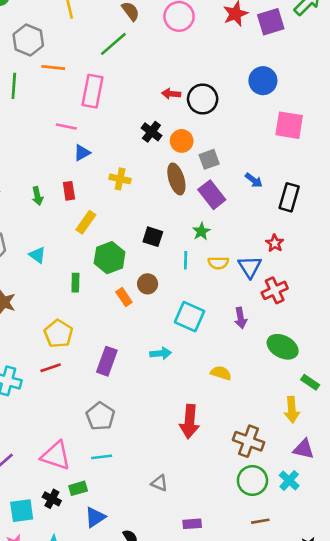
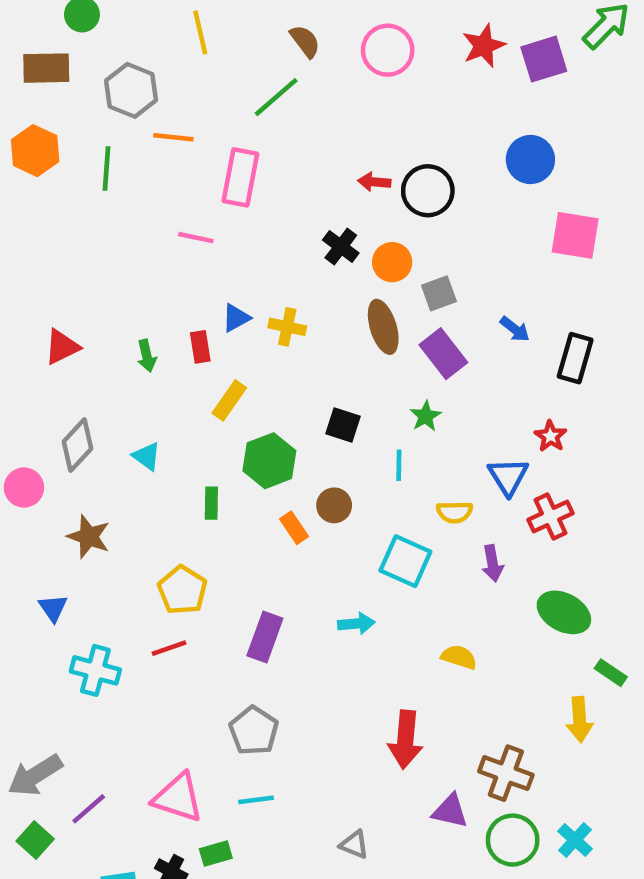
blue triangle: (82, 153) -> (236, 318), moved
yellow semicircle: (218, 263) -> (455, 512), moved
purple triangle: (304, 449) -> (450, 811), moved

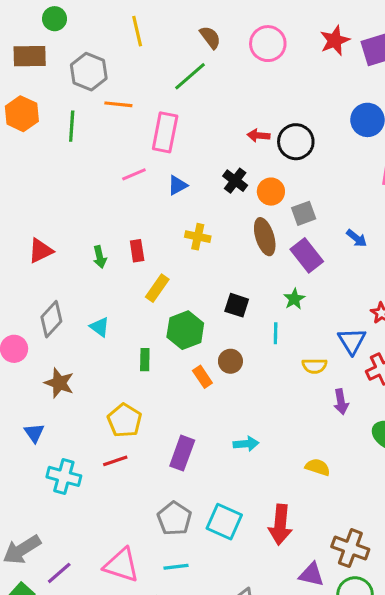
pink line: (196, 238) -> (134, 174), turned -35
blue triangle: (236, 318) -> (178, 185), moved
cyan square: (405, 561) -> (224, 522), moved

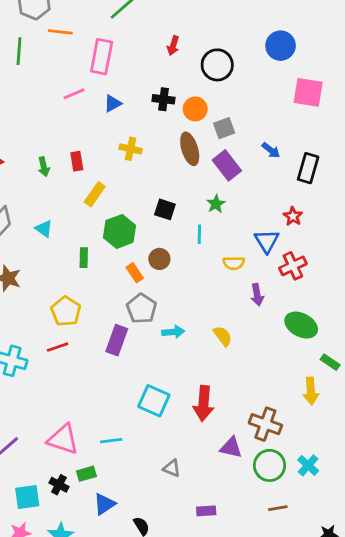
red arrow: (258, 135) -> (173, 46), moved, turned -78
black cross: (235, 181) -> (164, 99), turned -30
yellow semicircle: (318, 467) -> (223, 336), moved, turned 35
gray pentagon: (174, 518) -> (142, 309), moved

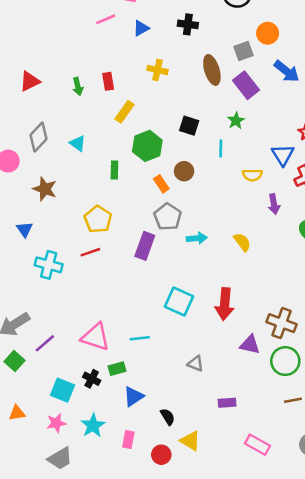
orange circle: (195, 109) -> (268, 33), moved
blue arrow: (271, 150) -> (287, 71), size x1.5
cyan square: (27, 497) -> (63, 390), turned 30

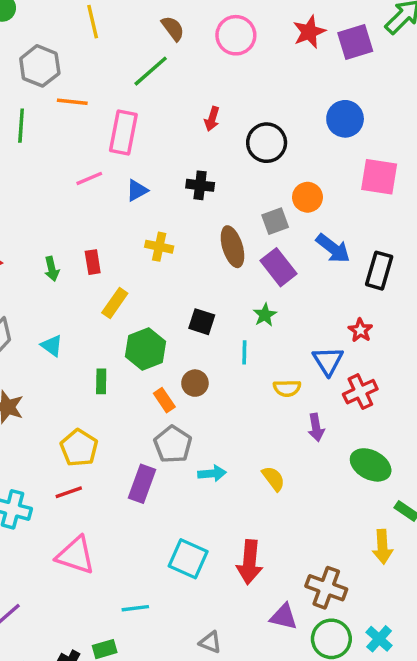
pink triangle: (95, 337) -> (76, 555), moved

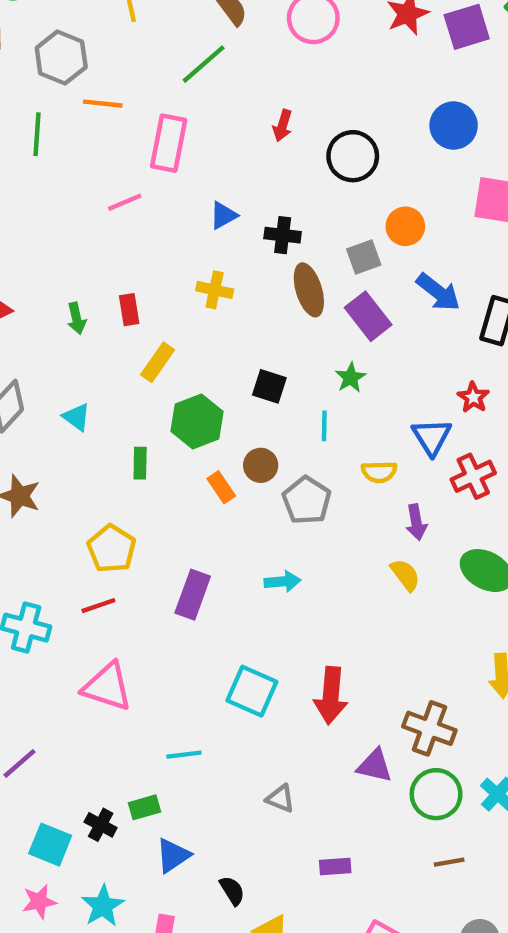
black cross: (200, 185) -> (283, 235), moved
blue triangle: (137, 190) -> (223, 215), moved
gray pentagon: (173, 444) -> (307, 500), moved
yellow semicircle: (273, 479) -> (405, 575), moved

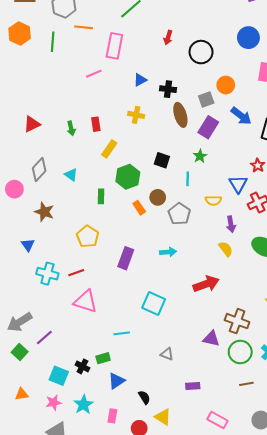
purple rectangle: (368, 316) -> (208, 127), turned 70
red line: (98, 606) -> (76, 273), moved
red arrow: (331, 695) -> (206, 284), moved, turned -115

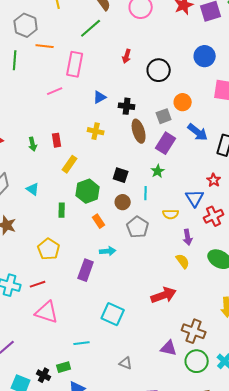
brown circle: (158, 197) -> (123, 202), moved
cyan arrow: (168, 252) -> (108, 251), moved

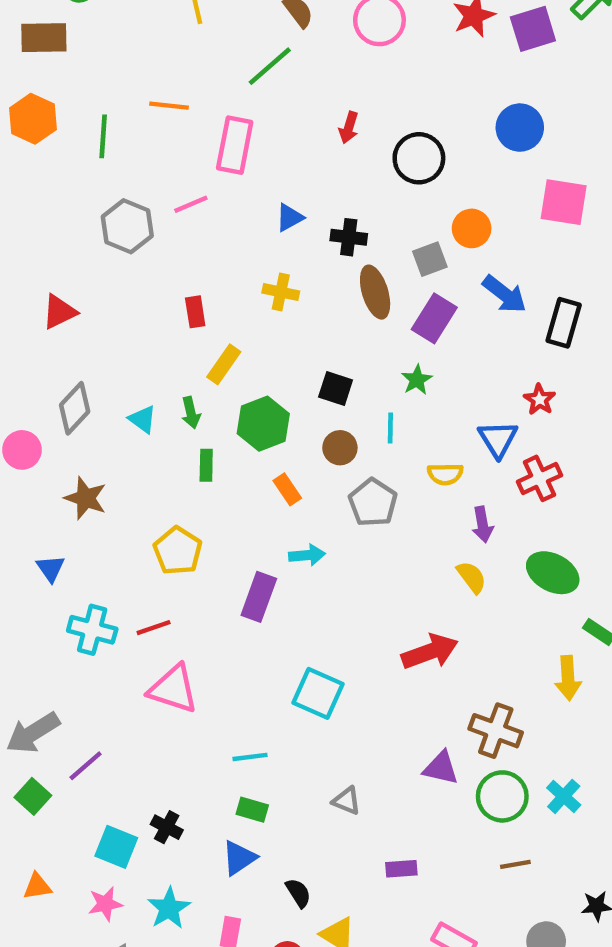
gray hexagon: (26, 25) -> (127, 226), moved
green arrow: (33, 144) -> (191, 413), moved
green rectangle: (64, 367) -> (252, 810), moved, turned 32

